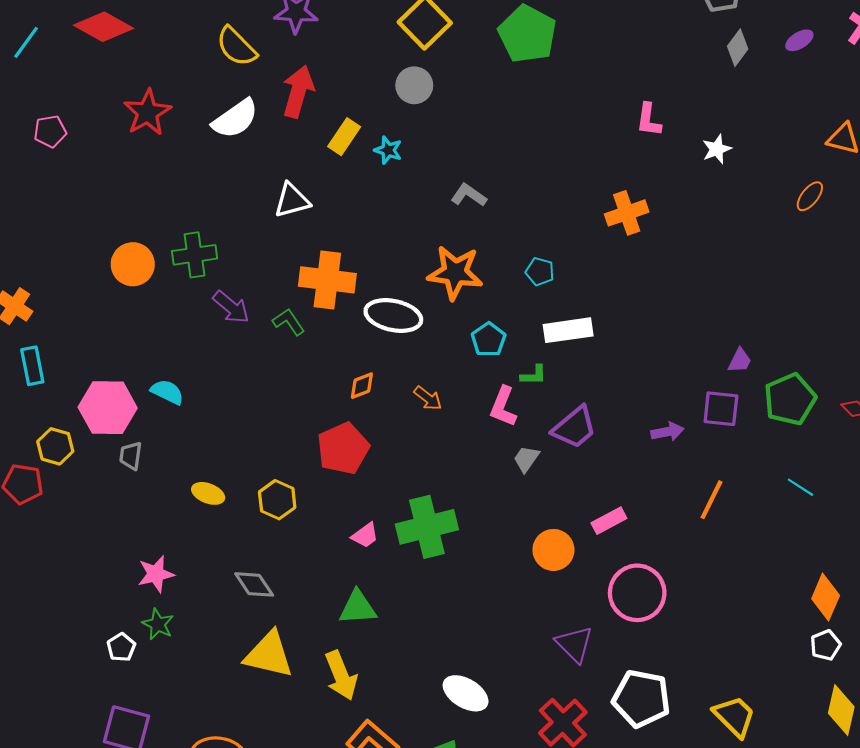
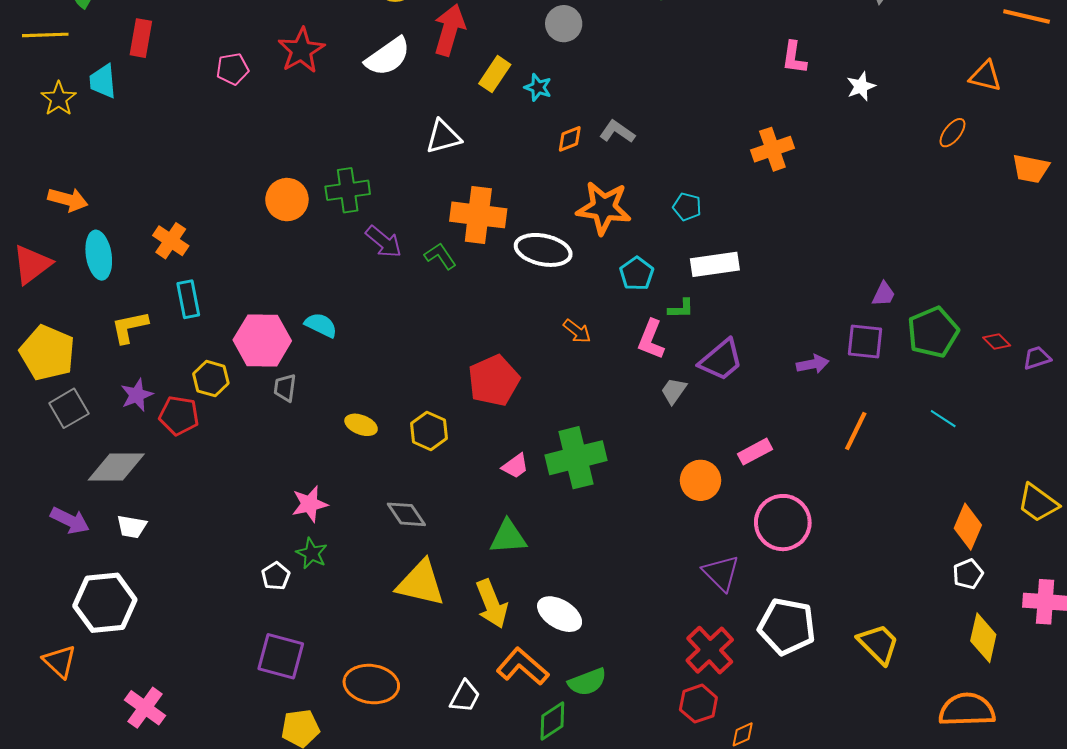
pink pentagon: (50, 131) -> (232, 69), moved
orange diamond: (362, 386) -> (570, 139), moved
white ellipse: (466, 693) -> (560, 614), moved

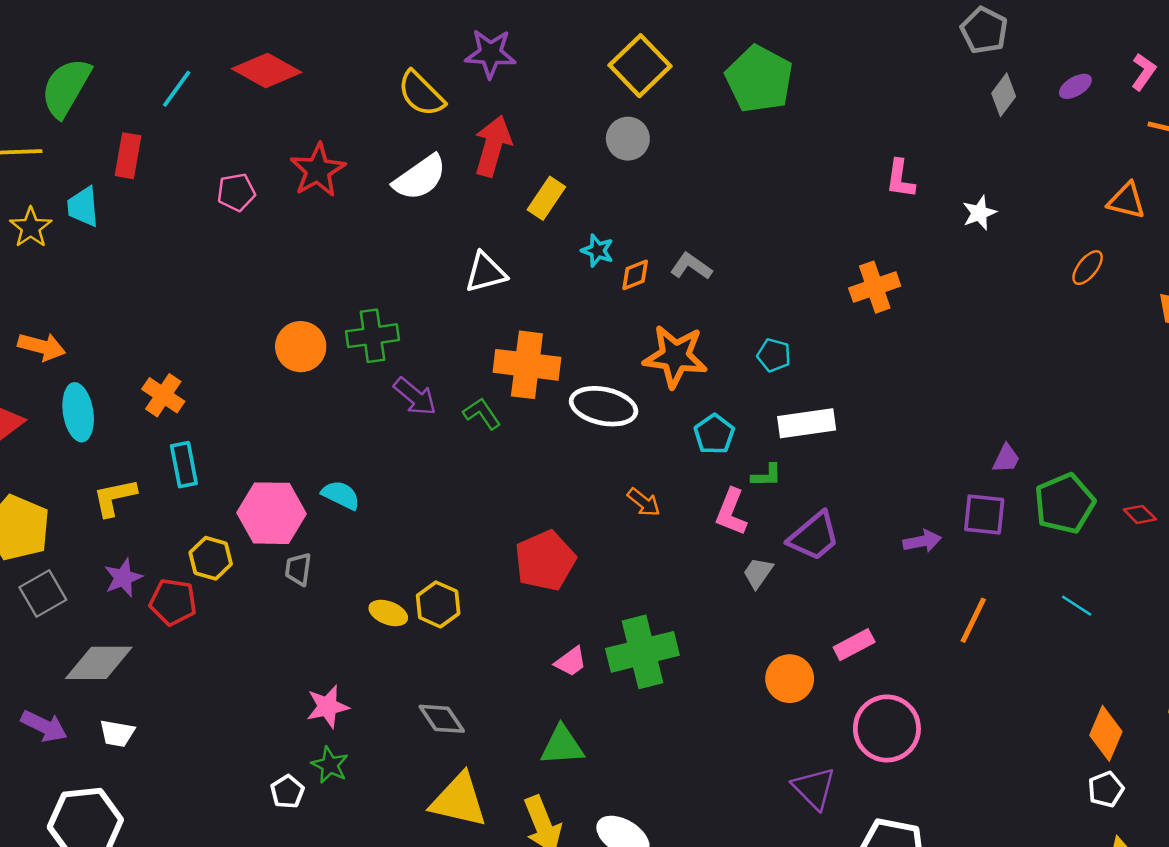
cyan star: (538, 87) -> (597, 251), moved
yellow hexagon: (429, 431) -> (438, 604), moved

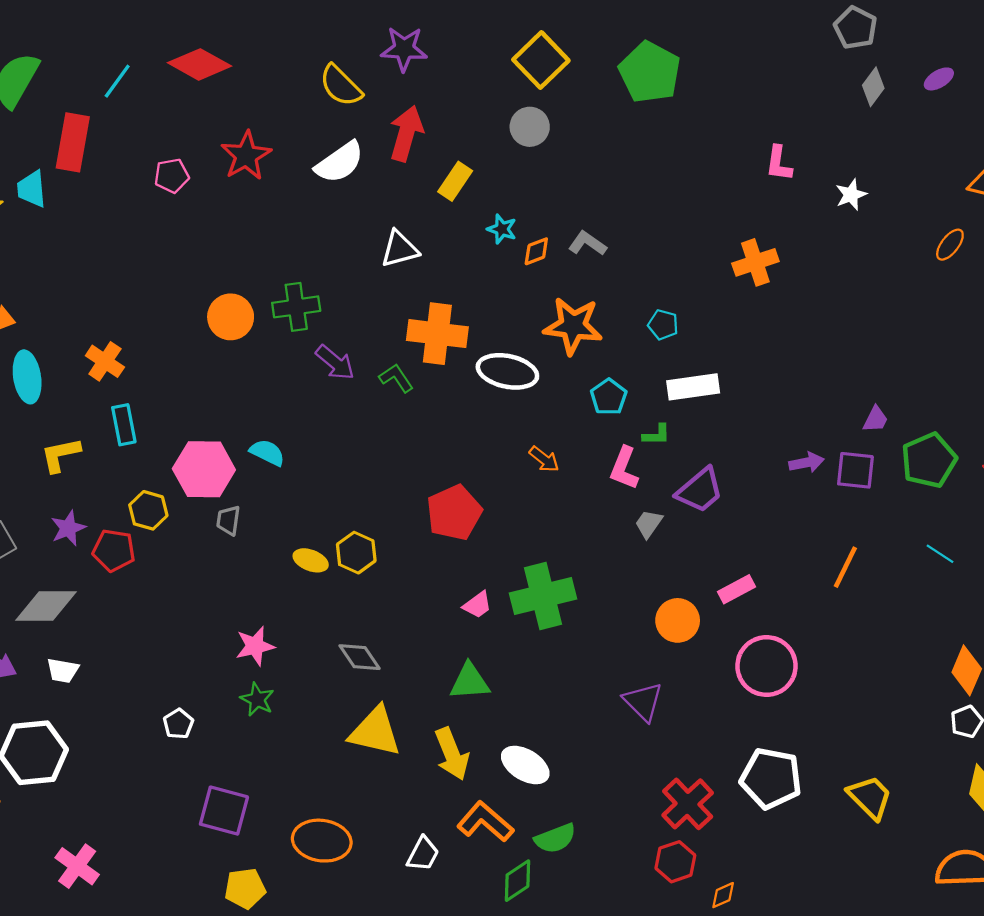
red rectangle: (128, 156) -> (73, 142), size x1.4
purple arrow: (922, 541) -> (807, 463), moved
purple triangle: (814, 788) -> (643, 702), moved
white pentagon: (287, 792) -> (178, 724), moved

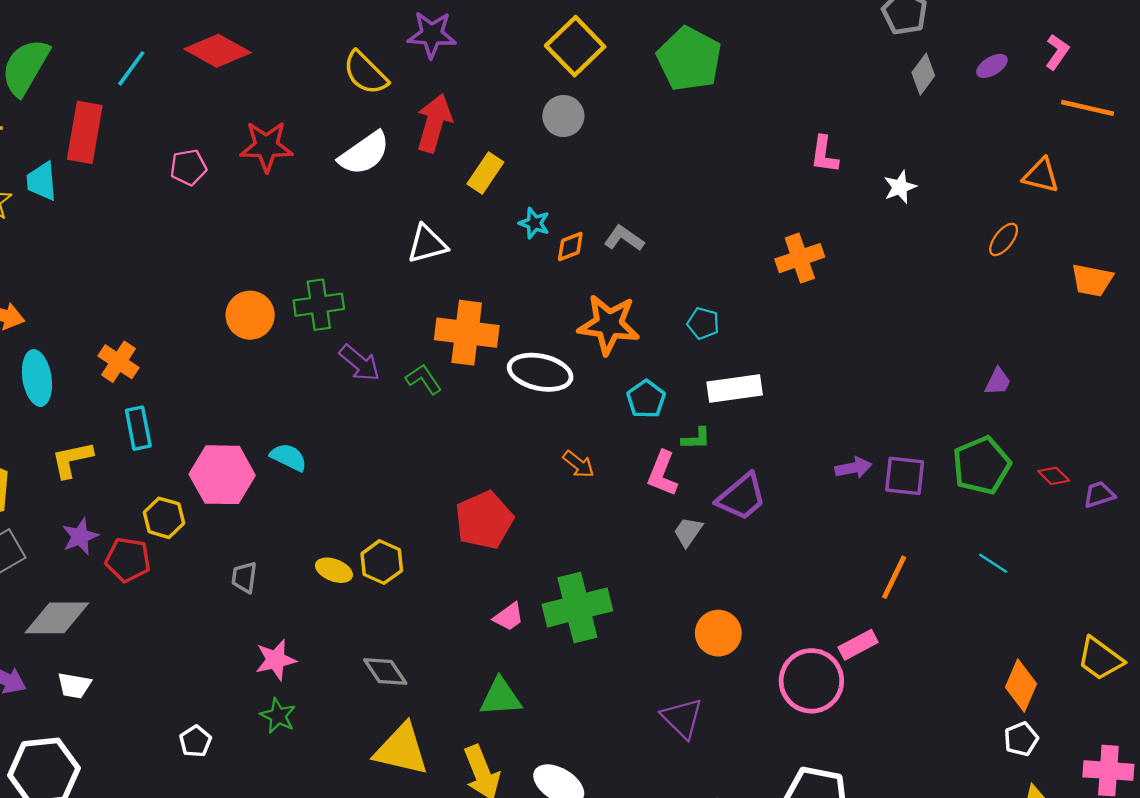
red star: (246, 156) -> (266, 146), turned 30
purple trapezoid: (875, 419) -> (998, 382), moved
gray trapezoid: (228, 520) -> (244, 577), moved
pink rectangle: (736, 589) -> (858, 645), moved

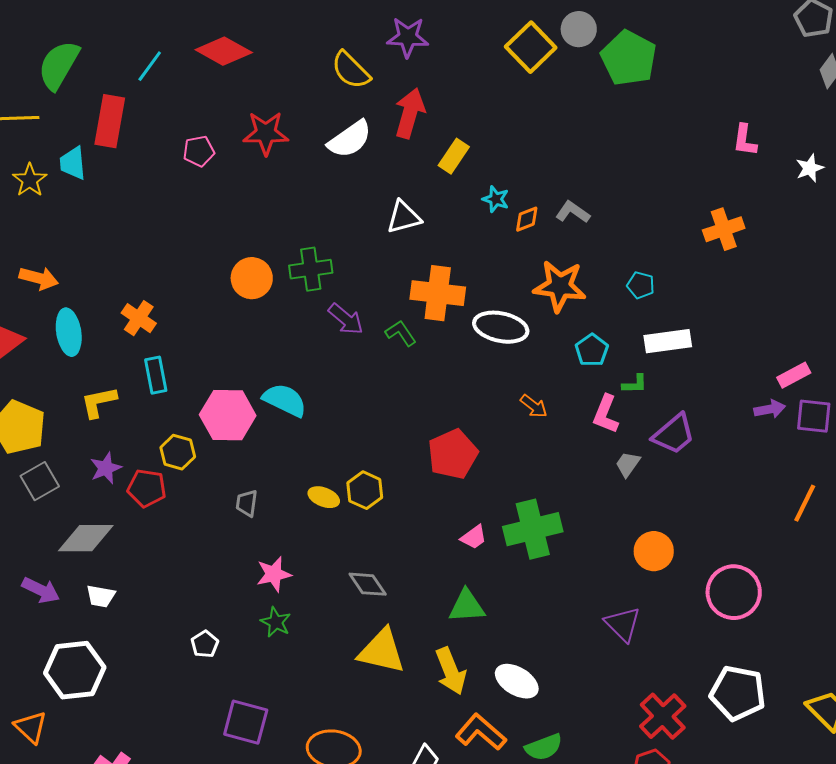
gray circle: (563, 116) -> (579, 29), moved
cyan semicircle: (289, 457) -> (285, 400), size x1.4
pink rectangle: (858, 645) -> (794, 375), moved

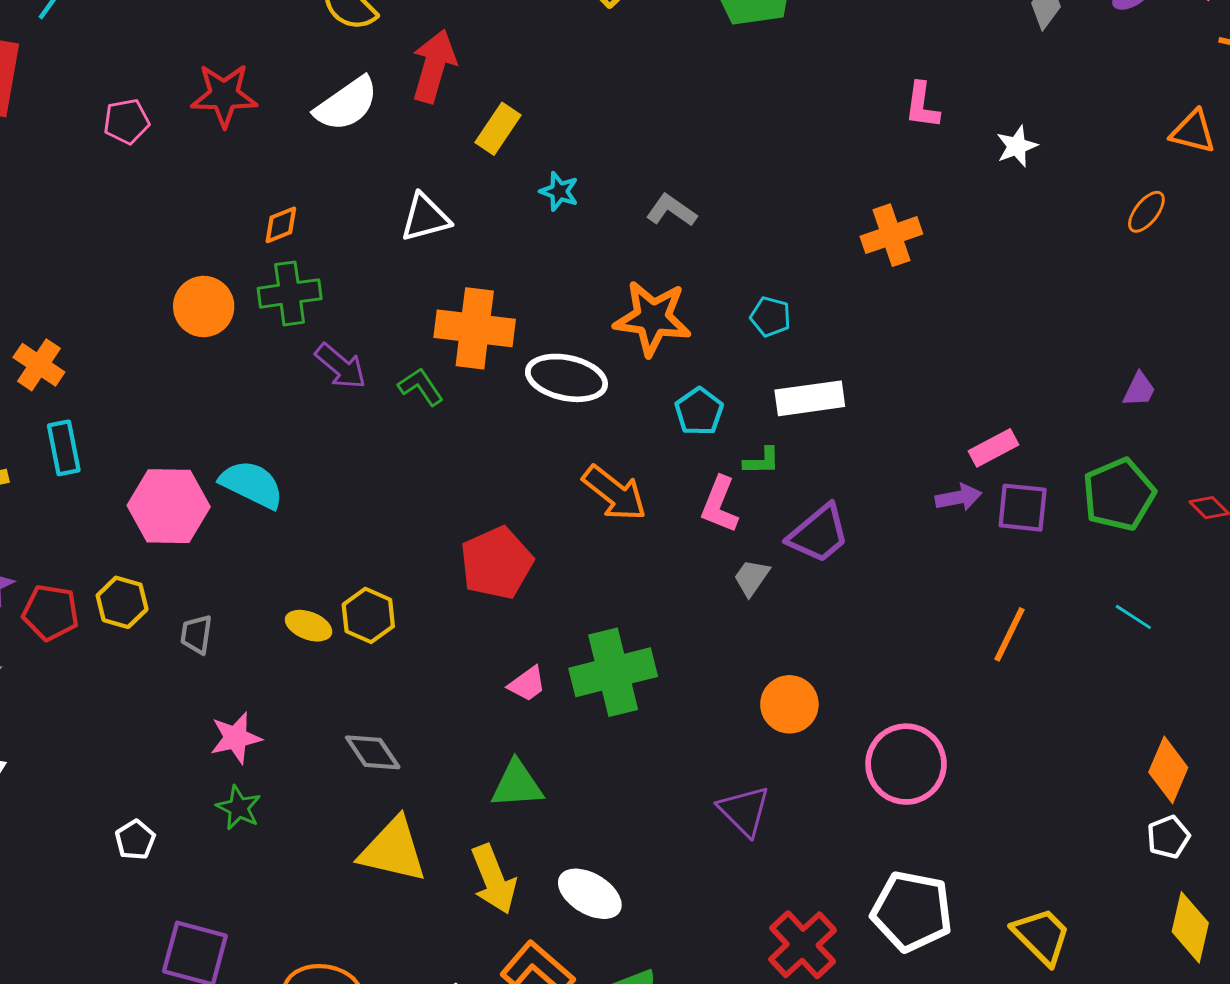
orange diamond: (527, 219) -> (281, 225), moved
orange arrow: (534, 406) -> (615, 493), size x1.6
yellow hexagon: (178, 452) -> (122, 602), moved

